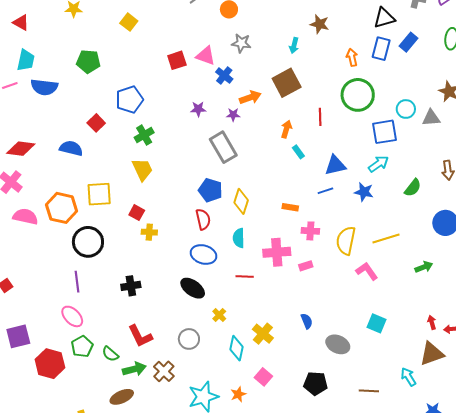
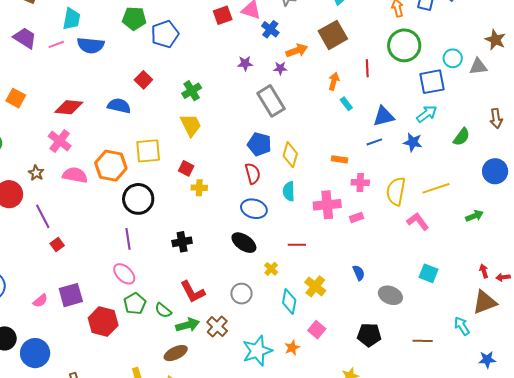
blue pentagon: (129, 100) -> (165, 34), moved
red line: (245, 277) -> (297, 245), moved

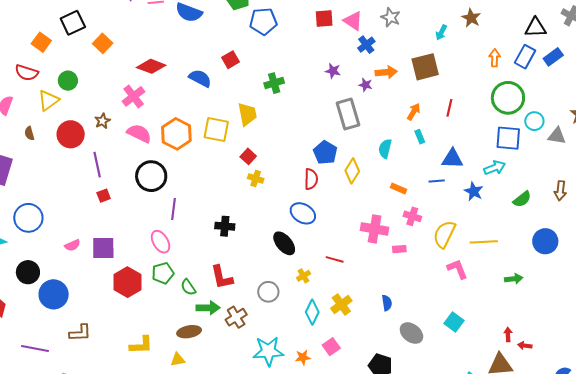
green circle: (404, 45) -> (508, 98), moved
yellow trapezoid: (191, 125) -> (247, 114), moved
cyan semicircle: (289, 191) -> (385, 149), moved
black circle: (138, 199) -> (151, 176), moved

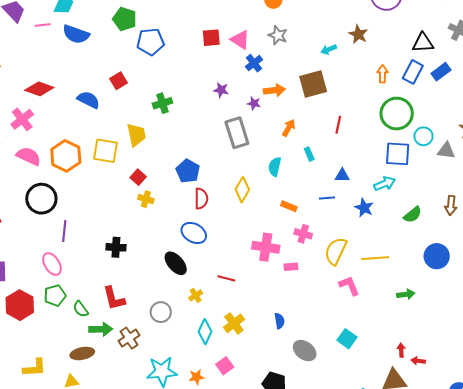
cyan arrow: (441, 32) -> (329, 49), turned 42
orange arrow: (414, 112) -> (289, 128), moved
blue pentagon: (325, 153) -> (188, 171), moved
blue triangle: (452, 159) -> (342, 175), size x0.7

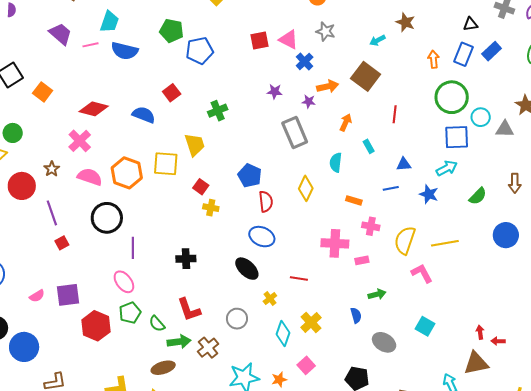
black triangle: (423, 43) -> (470, 24), size x0.7
brown square: (313, 84) -> (366, 76), turned -32
green arrow: (406, 294) -> (377, 294), moved

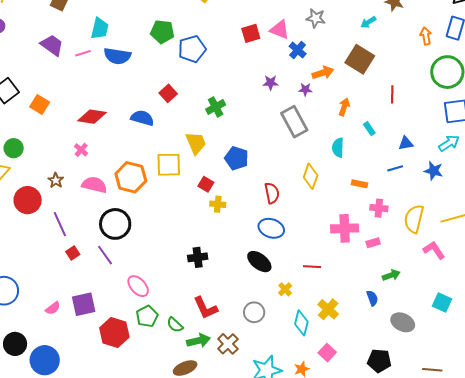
pink cross: (80, 141) -> (81, 150), size x0.6
blue pentagon: (250, 176) -> (237, 158), moved
purple line: (133, 248) -> (105, 255), moved, turned -30

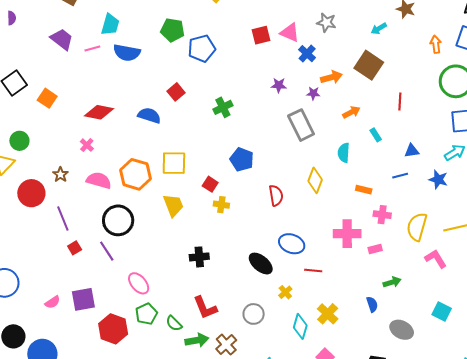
orange arrow: (344, 107) -> (351, 112), turned 42
yellow trapezoid: (196, 143) -> (173, 205), moved
blue ellipse: (271, 228) -> (292, 244), moved

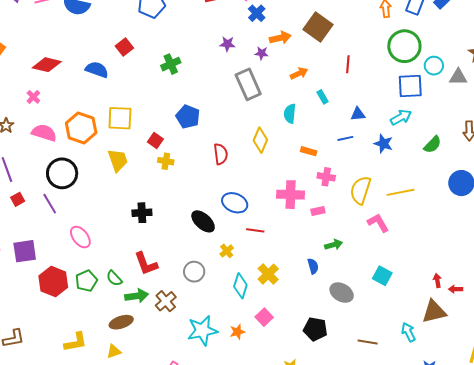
green pentagon: (146, 314) -> (86, 281), moved

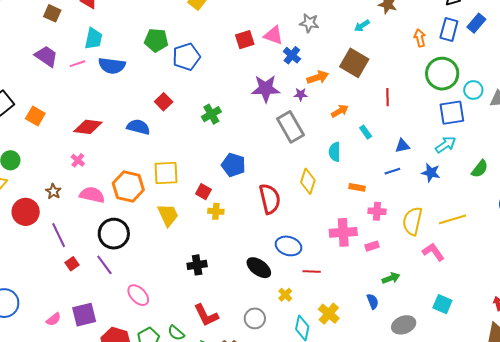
purple star: (227, 44) -> (266, 89), size x1.8
red semicircle: (221, 154) -> (270, 199), size x1.4
gray ellipse: (342, 293) -> (404, 325), turned -45

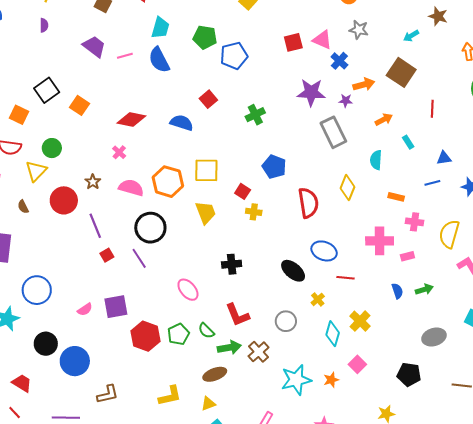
cyan trapezoid: (94, 39) -> (160, 28), moved
blue semicircle: (112, 66) -> (159, 60), turned 52
pink ellipse: (138, 295) -> (188, 290), moved
blue semicircle: (373, 301) -> (397, 291), moved

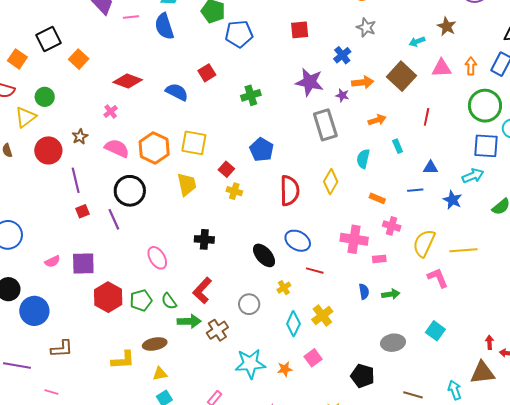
pink triangle: (322, 40) -> (442, 68), moved, turned -35
red L-shape: (237, 315) -> (202, 290), turned 56
brown ellipse: (215, 374) -> (155, 344), moved

